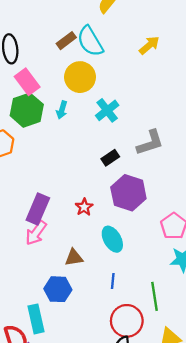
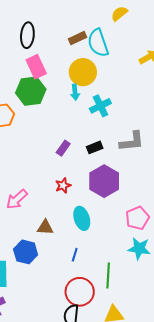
cyan arrow: (62, 110) -> (75, 92), moved, turned -35
purple rectangle: (38, 209) -> (63, 148), moved, size x0.6

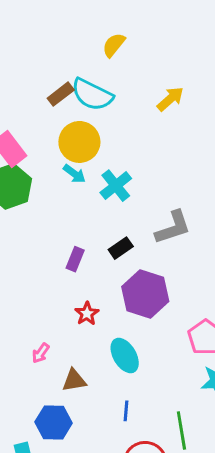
cyan semicircle: (98, 43) -> (92, 95), turned -32
cyan arrow: (75, 92) -> (74, 174), turned -35
pink arrow: (17, 199) -> (41, 353), moved, size x0.6

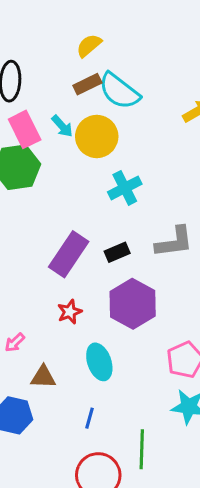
yellow semicircle: (114, 45) -> (89, 46), moved
cyan arrow: (74, 174) -> (62, 126), moved
purple rectangle: (75, 259) -> (69, 254), size x1.8

